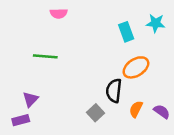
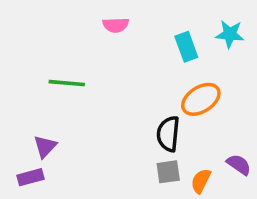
pink semicircle: (59, 13) -> (116, 25), moved
orange semicircle: (136, 109) -> (201, 181), moved
gray square: (95, 113) -> (168, 172), moved, turned 35

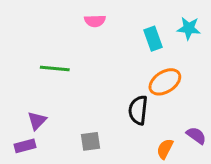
gray square: (168, 172) -> (90, 141), moved

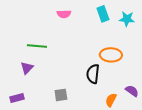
cyan rectangle: (153, 39) -> (103, 14), moved
orange ellipse: (165, 82) -> (111, 55), turned 35
purple triangle: (37, 121) -> (27, 68), moved

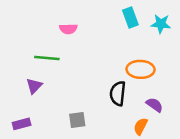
pink semicircle: (64, 14) -> (68, 29), moved
purple semicircle: (132, 91) -> (154, 105), moved

